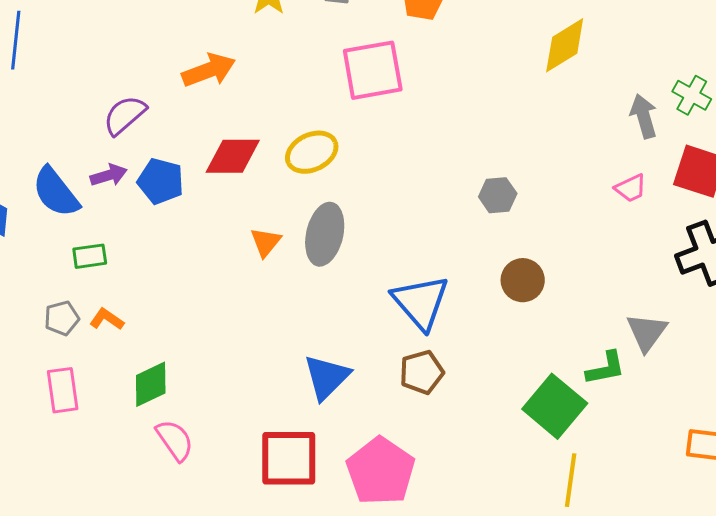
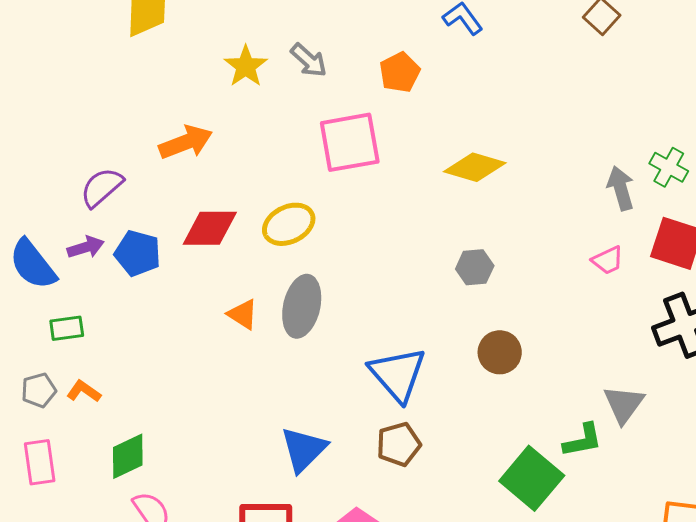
yellow diamond: (565, 45) -> (475, 167), moved, turned 48
orange triangle: (266, 242) -> (243, 314), turned -36

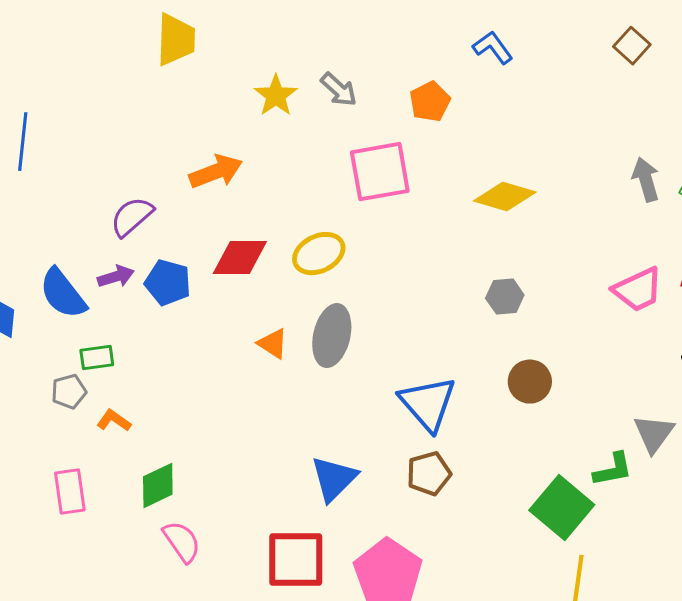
gray arrow: (621, 188) -> (646, 180), moved
pink trapezoid: (608, 260) -> (638, 290), size x1.6
gray pentagon: (39, 390) -> (69, 392), moved

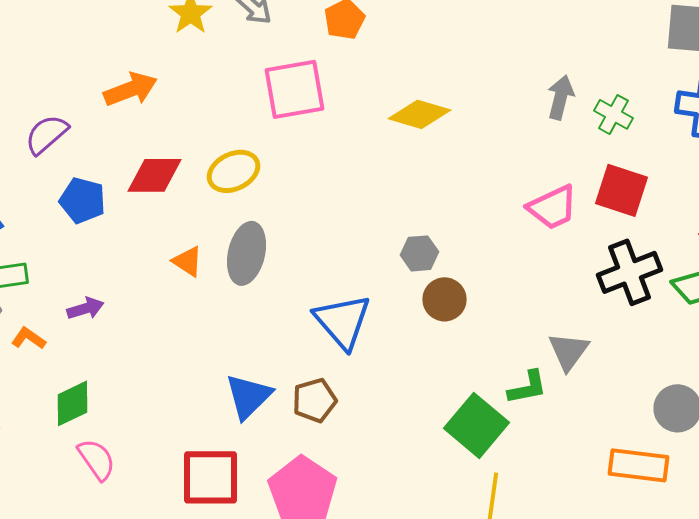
gray arrow: (646, 180) -> (560, 97), turned 30
purple arrow: (116, 277) -> (86, 308), moved
gray hexagon: (505, 297) -> (420, 253), moved
brown pentagon: (429, 474) -> (314, 400), moved

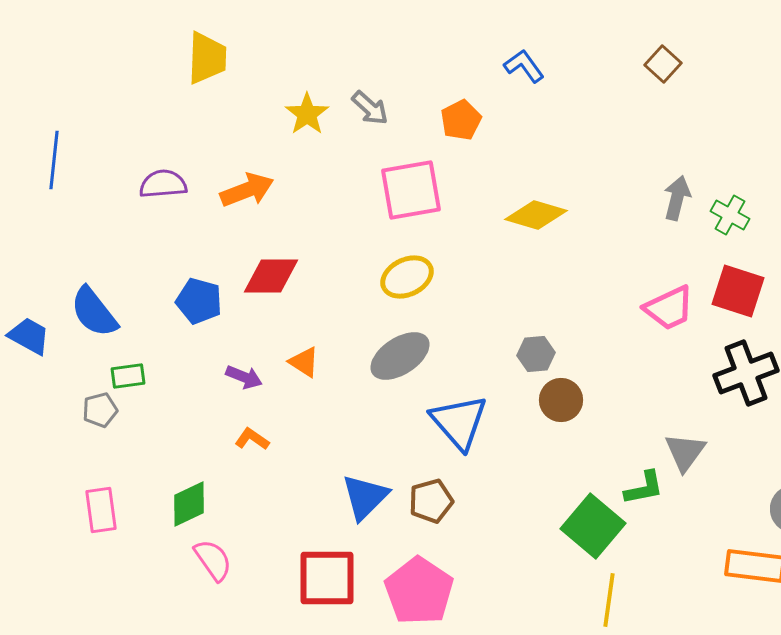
purple semicircle: (46, 134) -> (163, 184), moved, turned 36
yellow ellipse: (234, 171) -> (407, 277), moved
gray ellipse: (246, 253) -> (400, 356), moved, turned 44
purple arrow: (86, 308) -> (244, 377), moved, turned 39
orange L-shape: (28, 338) -> (252, 439), moved

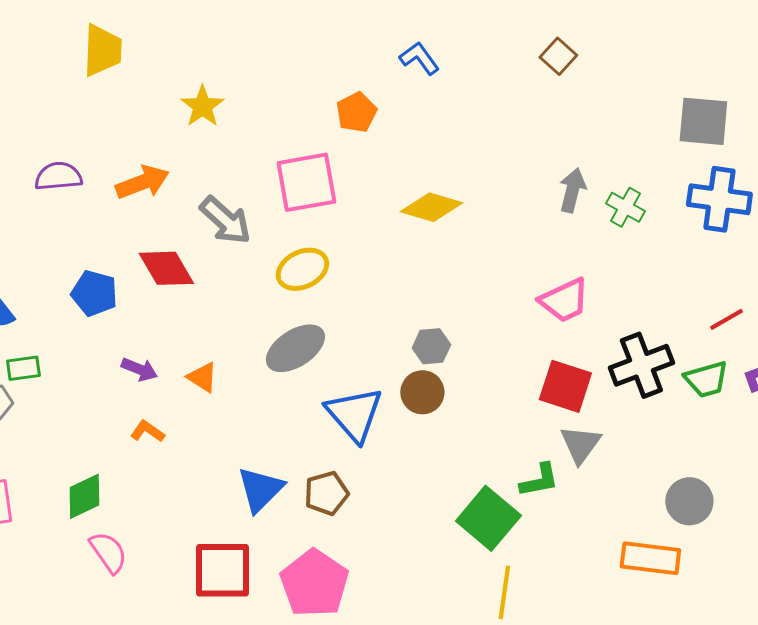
gray arrow: (370, 108) -> (225, 220), moved, size x1.4
red diamond: (271, 276) -> (166, 268), turned 60
red square: (738, 291) -> (565, 386), moved
orange triangle: (304, 362) -> (202, 377), moved
brown circle: (561, 400) -> (422, 392), moved

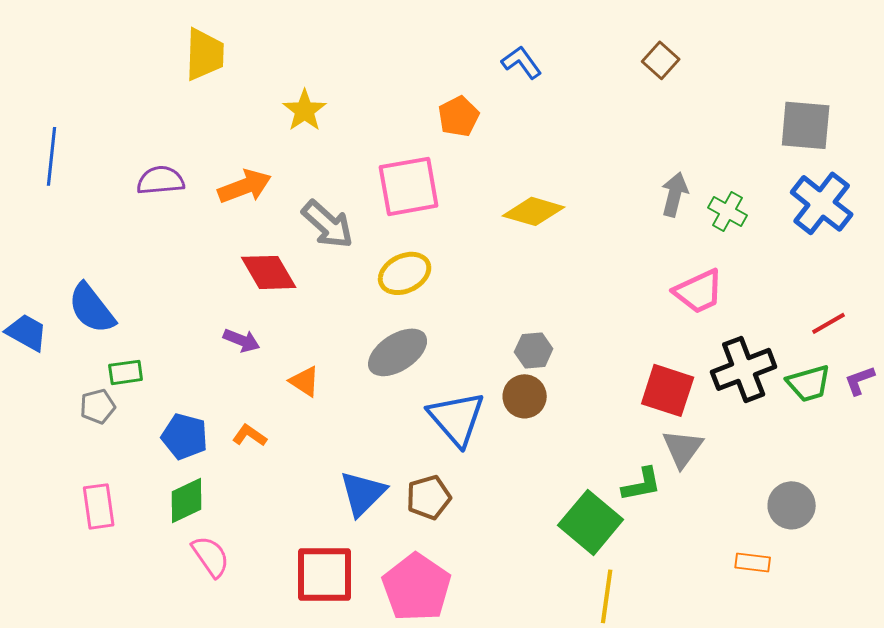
blue cross: (719, 199) -> (822, 203), turned 30
blue pentagon: (94, 293) -> (185, 436), moved
pink trapezoid: (564, 300) -> (699, 291), moved
purple arrow: (139, 369) -> (242, 340), moved
orange rectangle: (650, 558) -> (753, 562), size x0.6

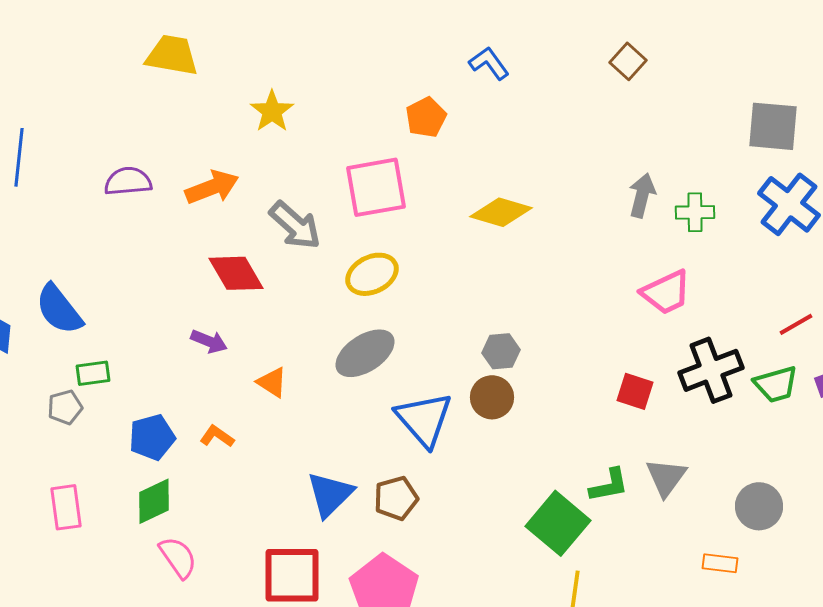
yellow trapezoid: (205, 54) -> (172, 55), turned -82
green cross: (728, 211) -> (695, 212), turned -30
red square: (668, 390) -> (635, 391), size x0.7
blue pentagon: (185, 436) -> (152, 437), turned -30
gray triangle: (683, 448) -> (666, 477), moved

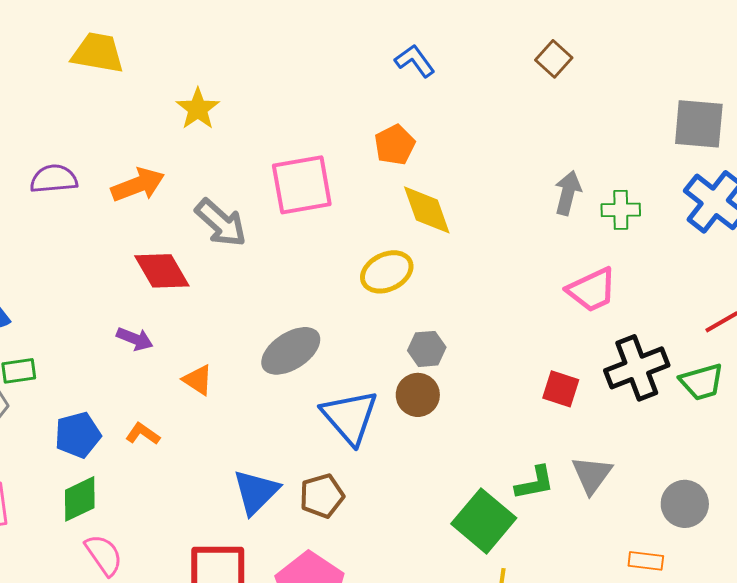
orange pentagon: (426, 117) -> (395, 145), moved
yellow diamond: (501, 212) -> (427, 210), turned 54
yellow ellipse: (372, 274) -> (387, 272), moved

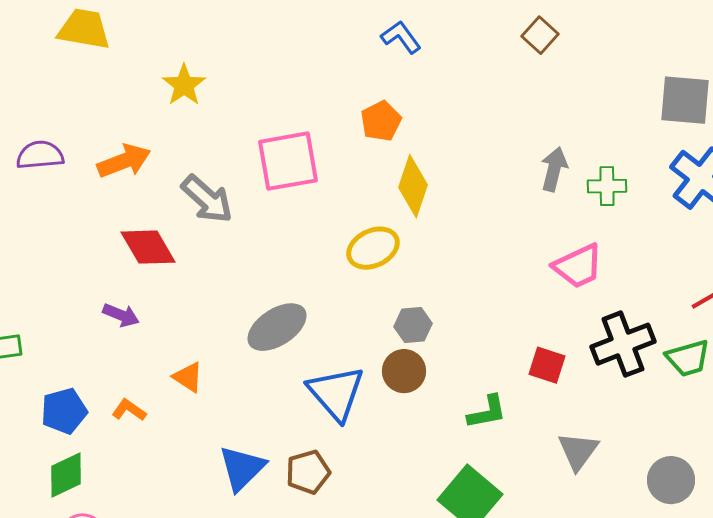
yellow diamond: (427, 210) -> (413, 186), turned 38
orange triangle: (198, 380) -> (188, 377), moved
green L-shape: (535, 483) -> (487, 412), moved

